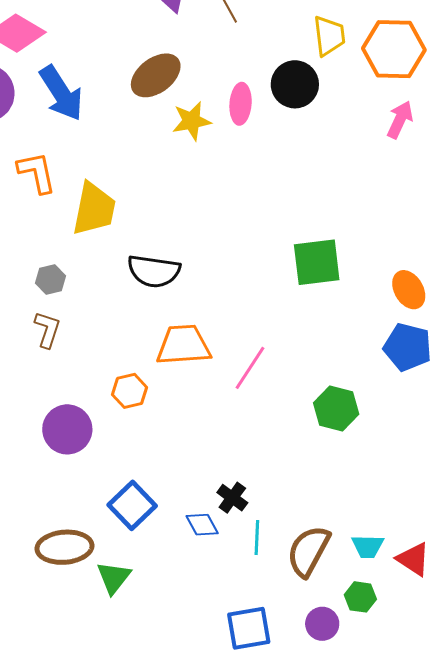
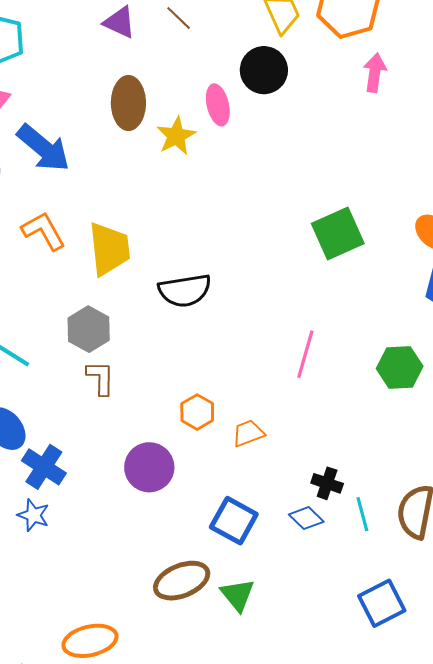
brown ellipse: (156, 75) -> (128, 103), turned -36
gray hexagon: (51, 279) -> (89, 329), size x1.5
orange trapezoid: (184, 345) -> (248, 433), moved, size x0.6

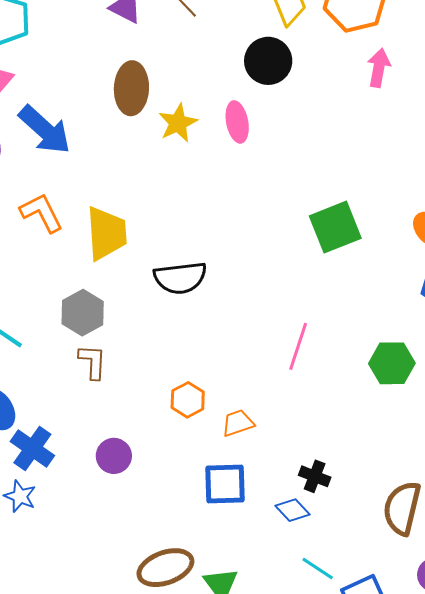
pink ellipse: (218, 105) -> (237, 122), moved
purple circle: (149, 467) -> (114, 456), moved, size x0.7
cyan line: (362, 514) -> (318, 569), moved, turned -44
blue square: (234, 521) -> (225, 484), moved, turned -33

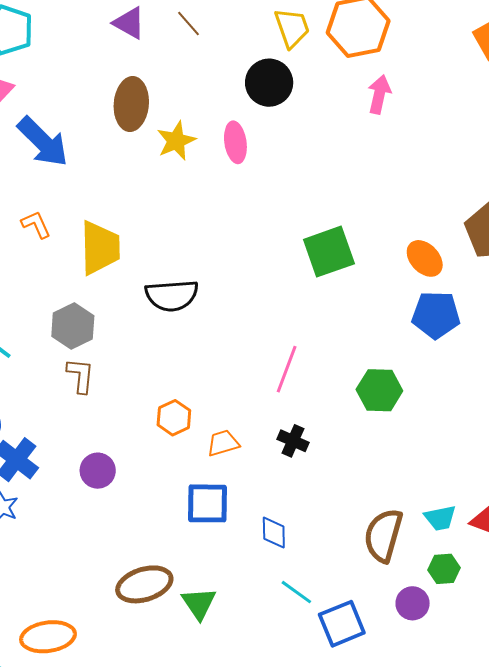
orange L-shape: (42, 213) -> (36, 224), size x0.7
black cross: (315, 476) -> (293, 441), moved
blue diamond: (293, 510) -> (274, 533), turned 40

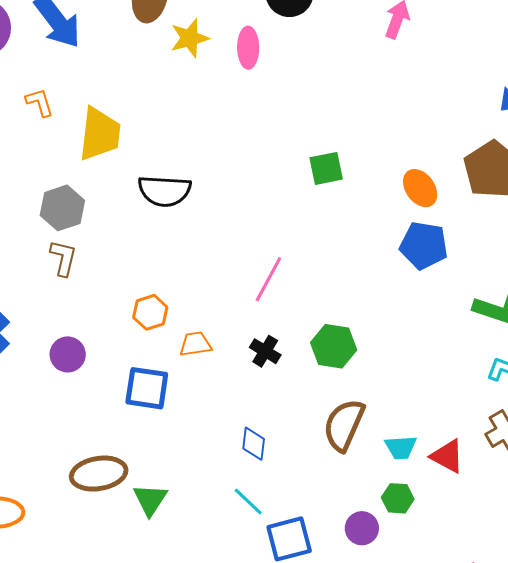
green square: (329, 252) -> (326, 168), size x0.7
green hexagon: (379, 390) -> (334, 346), moved
blue square: (207, 503) -> (147, 388), moved
blue diamond: (274, 533) -> (254, 444), moved
brown semicircle: (383, 535) -> (344, 425), moved

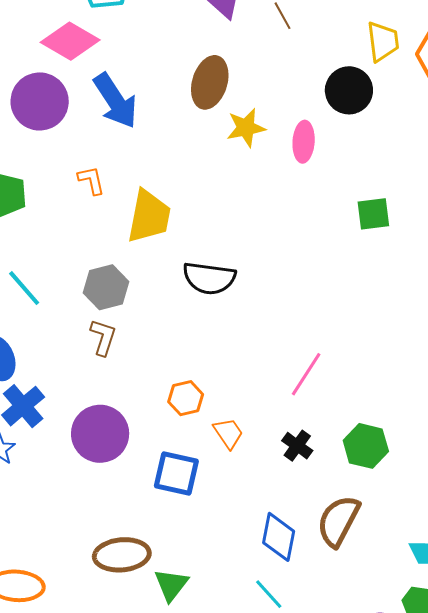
green square: (326, 168) -> (373, 214), moved
orange trapezoid: (195, 344) -> (228, 433), turned 60
purple circle: (68, 354) -> (100, 434), size x1.6
brown semicircle: (344, 425) -> (338, 521), moved
blue diamond: (254, 444) -> (279, 537), size x1.4

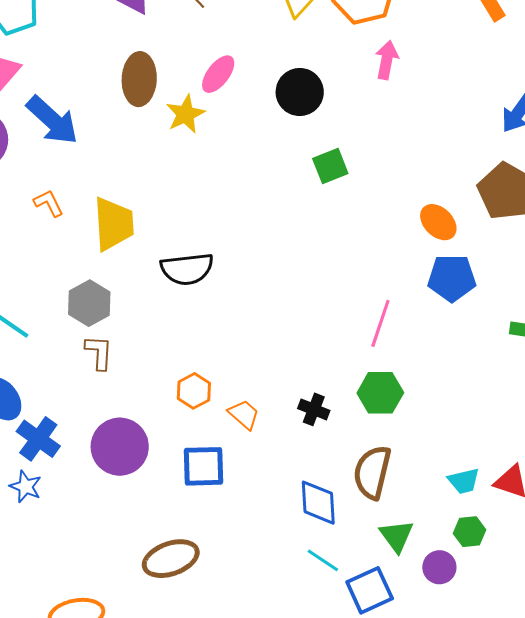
black circle: (349, 90) -> (300, 92), moved
pink ellipse: (304, 142) -> (218, 74), moved, turned 48
pink line: (306, 374) -> (380, 323), moved
green triangle: (171, 585) -> (397, 536), moved

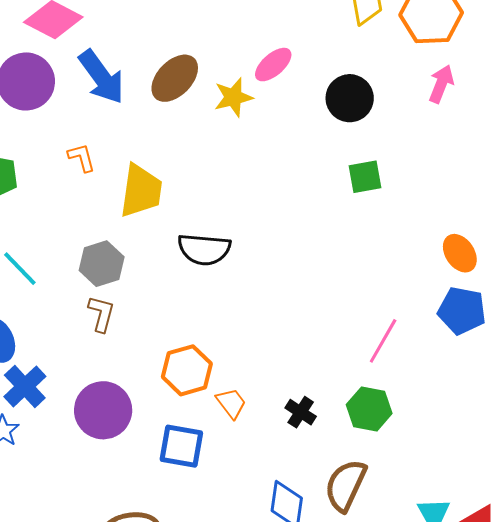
brown ellipse: (139, 79) -> (175, 78), moved, turned 30
orange hexagon: (194, 391) -> (187, 370), size x1.4

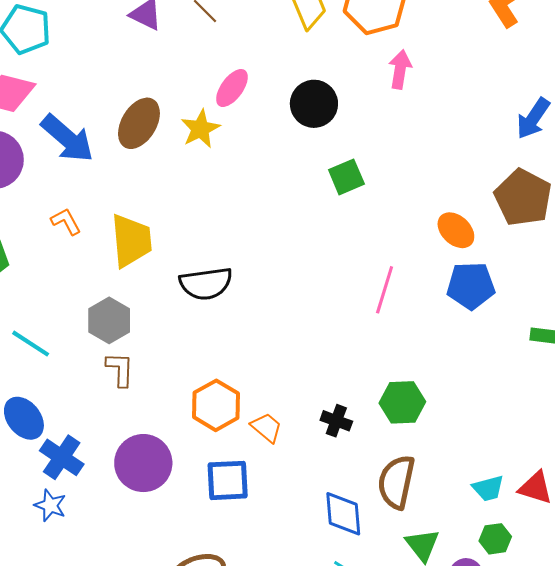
pink line: (383, 341) -> (385, 290), moved

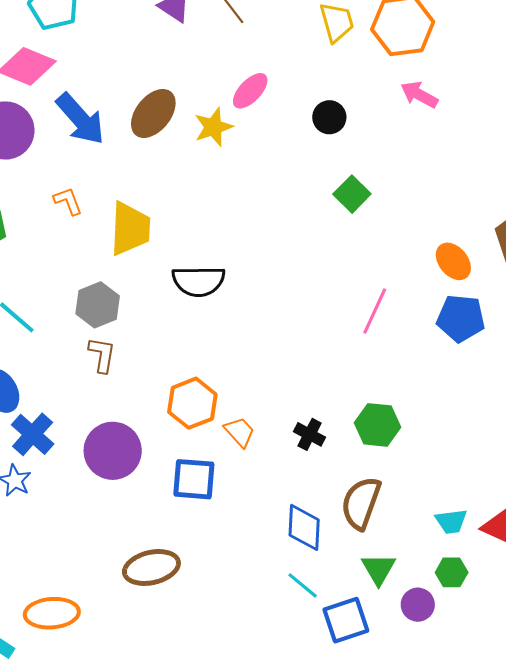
pink arrow: (400, 69) -> (419, 95), turned -78
black circle: (314, 104) -> (329, 117), size x0.7
green square: (346, 177) -> (352, 194), turned -30

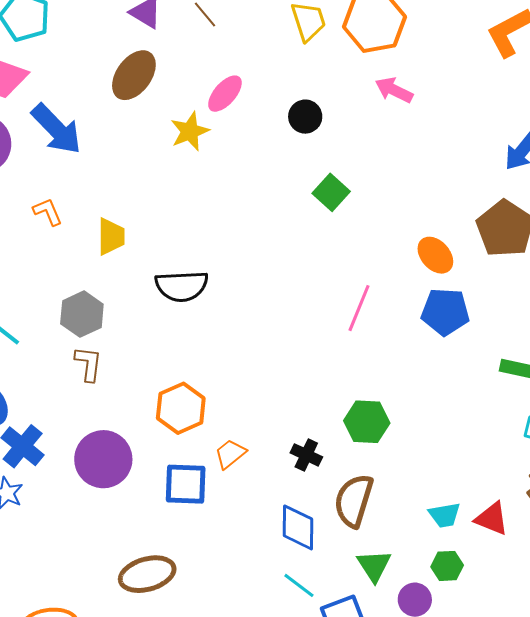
brown ellipse: (153, 113) -> (134, 75), moved
yellow trapezoid: (130, 229) -> (111, 237), size x0.7
orange trapezoid: (240, 432) -> (230, 454), moved, turned -84
black cross: (310, 434) -> (306, 455), moved

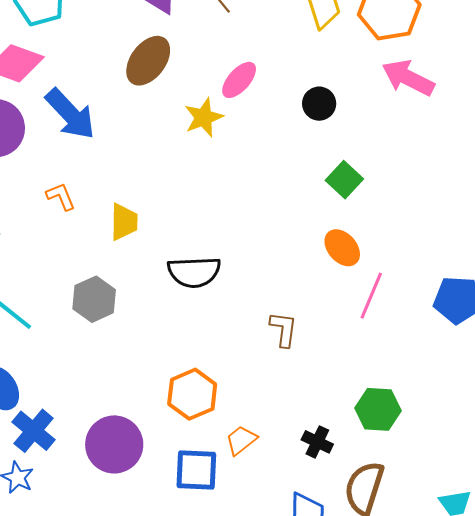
pink arrow: (394, 90) -> (408, 78), size x1.4
orange ellipse: (435, 255) -> (342, 248), moved
brown L-shape: (88, 364) -> (284, 329), moved

